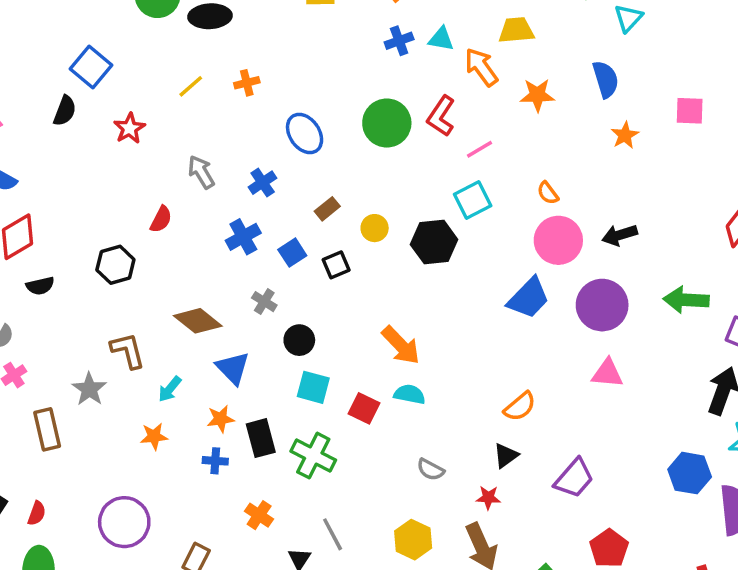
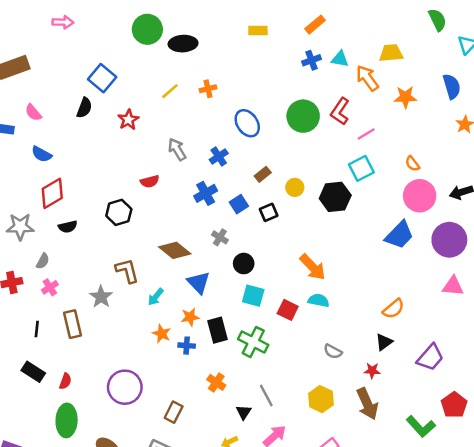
red semicircle: (161, 219) -> (150, 181), turned 48
orange star: (154, 436) -> (162, 334), moved, turned 30

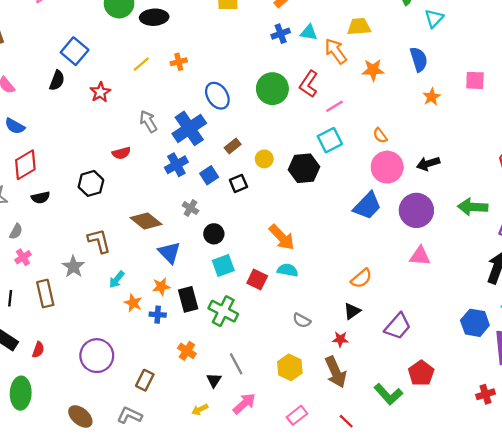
blue cross: (219, 157) -> (189, 128), size x1.8
cyan square: (253, 296) -> (223, 265), turned -35
cyan arrow: (156, 297) -> (117, 279), moved
green ellipse: (67, 420) -> (21, 393), moved

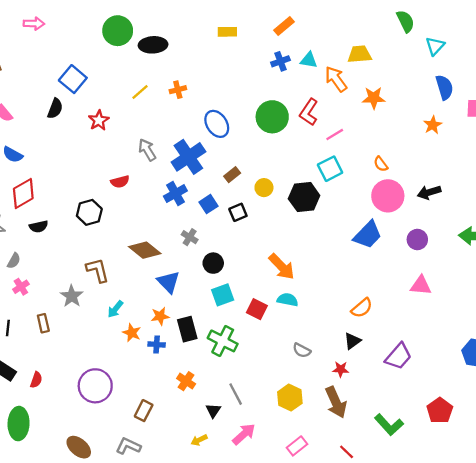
blue semicircle: (419, 59) -> (444, 87), moved
purple circle: (416, 210) -> (417, 239), size x0.6
brown rectangle: (45, 294) -> (43, 323), size x0.7
red pentagon: (421, 373) -> (440, 411), moved

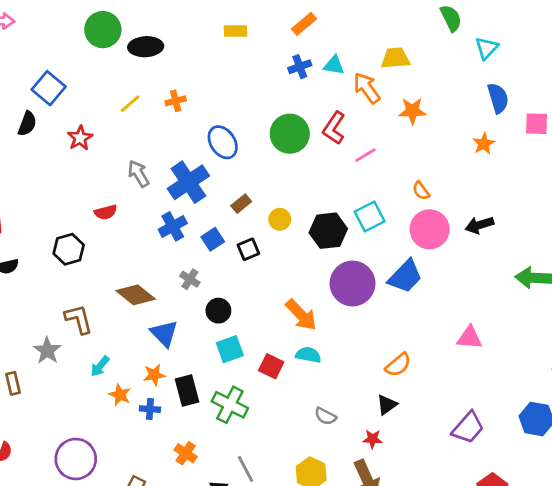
cyan square: (330, 169) -> (370, 216), moved
purple circle: (417, 239) -> (353, 284), moved, size x1.8
purple trapezoid: (398, 356) -> (468, 428), moved

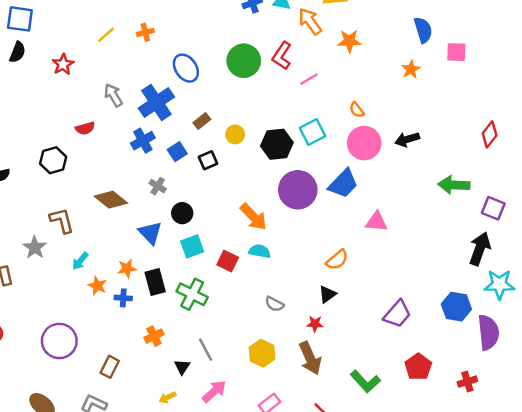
blue square: (49, 88) -> (20, 19), moved, turned -32
blue triangle: (164, 333) -> (150, 233), moved
pink triangle: (469, 338) -> (376, 222), moved
orange cross: (186, 453) -> (154, 336), turned 30

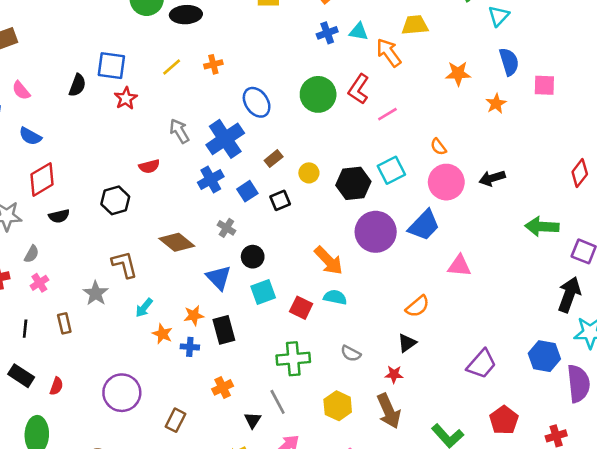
blue square: (20, 19) -> (111, 66), moved
orange star: (349, 41) -> (458, 73), moved
green cross: (192, 294) -> (293, 359), moved, turned -32

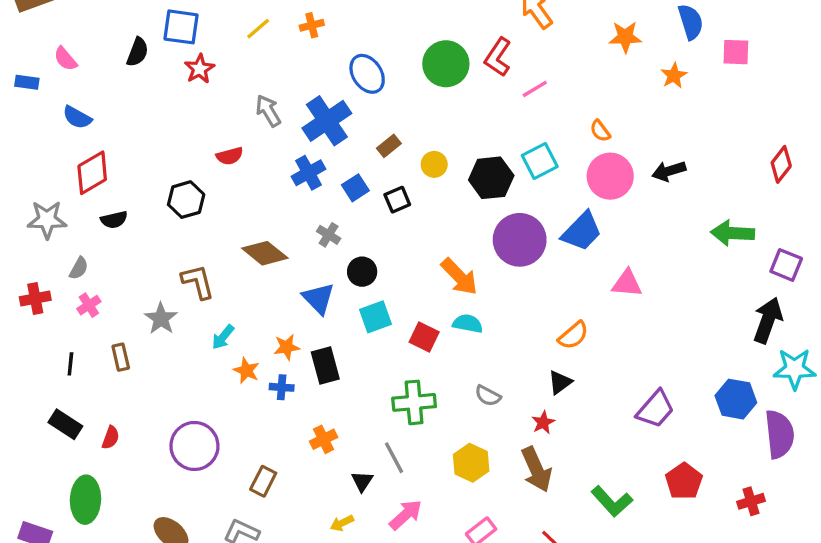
red star: (394, 374) -> (543, 423), turned -30

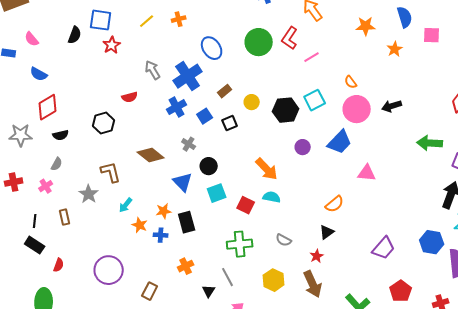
purple circle: (520, 240) -> (303, 147), size x0.5
gray semicircle: (79, 268) -> (57, 164), moved
black rectangle: (65, 424) -> (35, 245), moved

